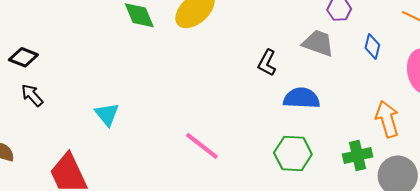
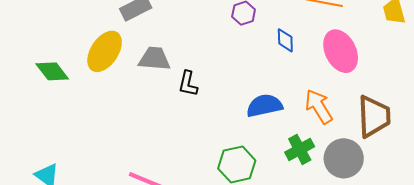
gray trapezoid: (318, 43) -> (154, 59), moved
blue semicircle: (302, 98) -> (264, 106), moved

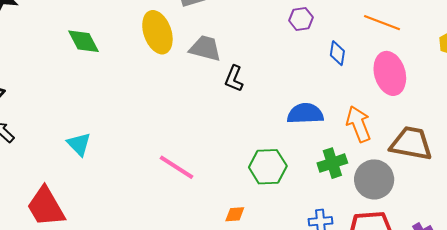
yellow ellipse: (105, 51) -> (157, 32), turned -63
green diamond: (52, 71) -> (83, 41), moved
brown trapezoid: (374, 116) -> (411, 143), turned -87

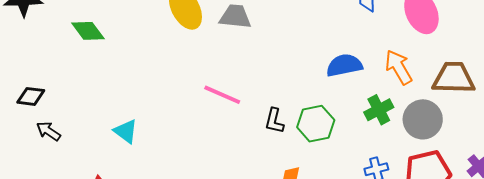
green diamond: (83, 41) -> (88, 31), moved
black L-shape: (234, 79) -> (274, 121), moved
pink line: (176, 167) -> (222, 95), moved

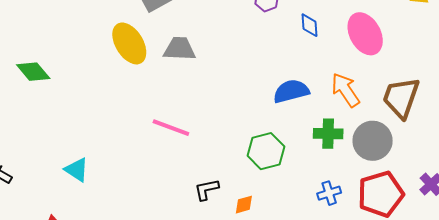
brown trapezoid: (454, 78) -> (401, 98), turned -69
green cross: (379, 110) -> (328, 134), turned 32
black L-shape: (274, 121) -> (207, 189), moved, turned 68

